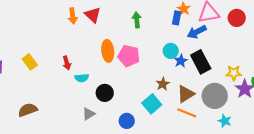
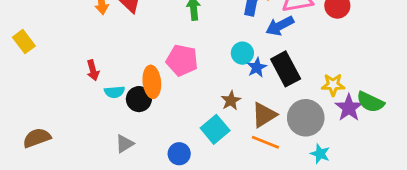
orange ellipse: (108, 51) -> (152, 82), moved
yellow rectangle: (30, 62) -> (24, 42), moved
black circle: (105, 93) -> (139, 99), moved

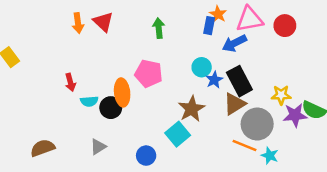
brown star: (231, 101) -> (192, 109), size x1.5
purple star: (349, 108) -> (295, 115), turned 30
brown triangle: (264, 115) -> (234, 104), moved
brown semicircle: (37, 138) -> (43, 148), moved
orange line: (265, 142) -> (245, 145), moved

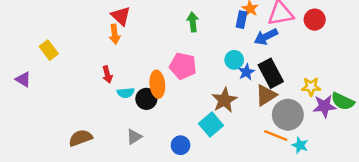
red triangle: (103, 22) -> (121, 16), moved
orange arrow: (78, 23) -> (115, 34), moved

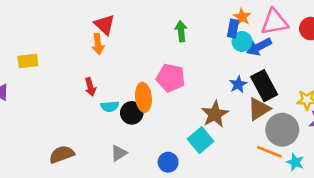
yellow rectangle: (49, 50) -> (28, 61), turned -60
cyan circle: (234, 60) -> (242, 42), moved

